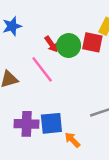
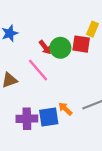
orange arrow: (72, 140) -> (65, 109), moved

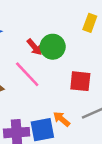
red square: (81, 44) -> (80, 81), moved

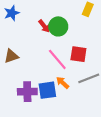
pink line: (27, 74) -> (57, 59), moved

